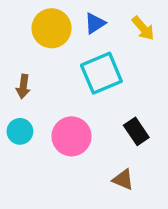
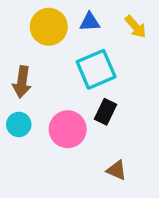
blue triangle: (95, 23) -> (90, 22), turned 30
brown arrow: (23, 86) -> (22, 82), size x1.4
black rectangle: (136, 131) -> (106, 112), moved, turned 60

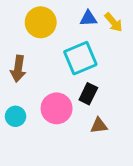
blue triangle: (90, 22) -> (88, 18), moved
cyan circle: (19, 124) -> (16, 116), moved
brown triangle: (117, 170) -> (99, 126), moved, turned -30

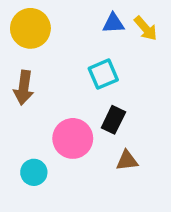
yellow circle: (41, 22) -> (30, 28), moved
cyan square: (80, 58) -> (103, 74), size x0.7
cyan circle: (16, 116) -> (34, 172), moved

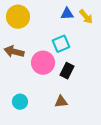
brown arrow: (24, 88) -> (14, 52), turned 96
pink circle: (73, 138) -> (43, 63), moved
brown triangle: (127, 160) -> (61, 102), moved

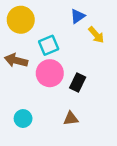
blue triangle: (67, 14) -> (78, 16), turned -32
yellow arrow: (86, 17) -> (96, 35), moved
cyan square: (61, 44) -> (49, 45), moved

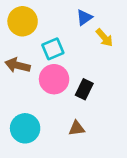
cyan circle: (23, 119) -> (25, 128), size x1.5

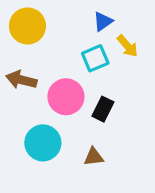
cyan square: (53, 49) -> (95, 58), moved
cyan circle: (25, 128) -> (43, 143), moved

